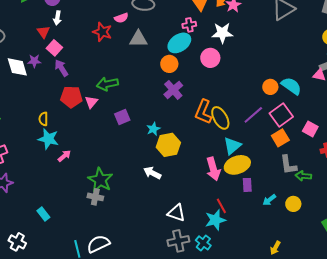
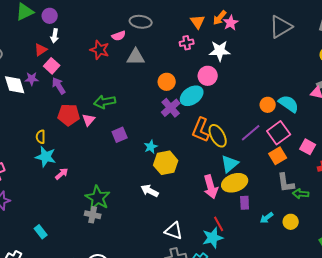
red triangle: (43, 32) -> (41, 50), turned 32
cyan ellipse: (179, 43) -> (192, 96), moved

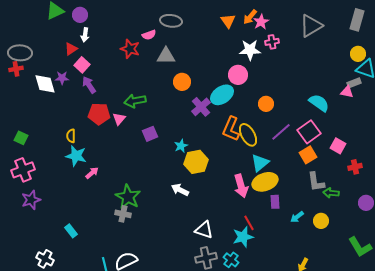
pink cross: (187, 43) -> (272, 42), moved
orange circle: (167, 82) -> (182, 82), moved
orange circle: (268, 105) -> (266, 104), moved

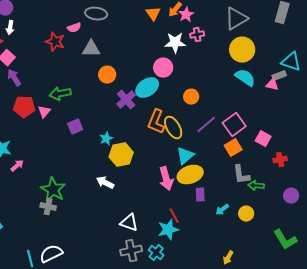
yellow circle: (358, 54) -> (242, 50), moved, size x1.6
cyan semicircle: (319, 103) -> (245, 78), moved

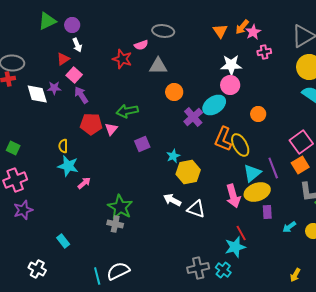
white arrow: (10, 28) -> (77, 45), turned -32
white star: (175, 43) -> (231, 65), moved
purple line: (206, 125) -> (273, 168), moved, turned -70
white triangle: (129, 223) -> (196, 209), moved

